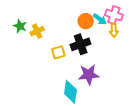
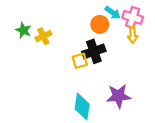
cyan arrow: (100, 19) -> (113, 13), moved
yellow square: (58, 52) -> (80, 61), moved
purple star: (89, 75) -> (119, 96), moved

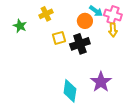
yellow cross: (43, 36) -> (46, 14), moved
yellow square: (80, 61) -> (59, 38), moved
purple star: (119, 96) -> (101, 82), turned -30

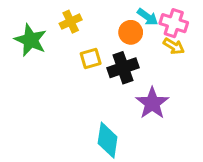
green star: (20, 26) -> (31, 40), size x1.5
yellow arrow: (113, 30) -> (174, 46), turned -56
purple star: (101, 82) -> (152, 103), moved

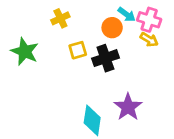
green star: (31, 40) -> (25, 51), moved
purple star: (152, 103) -> (128, 107), moved

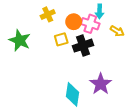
cyan arrow: (127, 14) -> (100, 11), turned 56
pink cross: (149, 20) -> (90, 24), moved
orange circle: (112, 28) -> (74, 22), moved

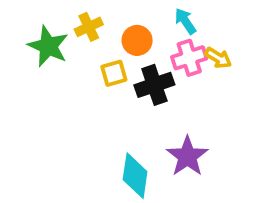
cyan arrow: (100, 11) -> (185, 21), turned 144
pink cross: (90, 24) -> (189, 58), moved, turned -36
green star: (20, 40) -> (48, 46), moved

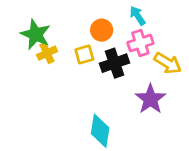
yellow cross: (89, 27) -> (47, 53), moved
yellow arrow: (218, 58) -> (168, 63), moved, size x1.4
purple star: (187, 156) -> (150, 99), moved

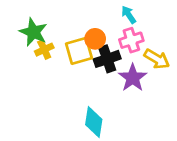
orange circle: (102, 30) -> (95, 39), moved
yellow square: (84, 55) -> (79, 51), size x1.5
purple star: (150, 99) -> (133, 78), moved

